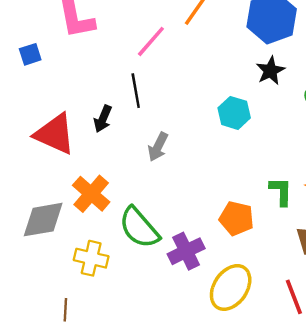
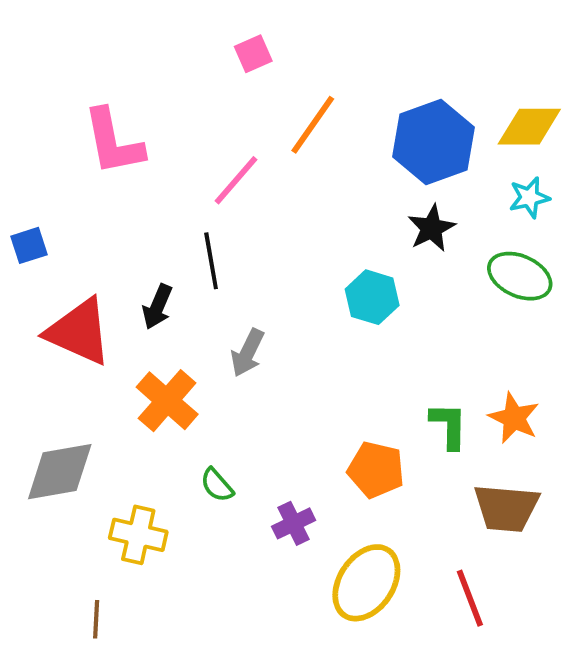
blue square: (30, 54) -> (29, 245), moved
orange cross: (91, 194) -> (167, 401), moved
green semicircle: (139, 228) -> (217, 485), size x0.5
purple cross: (186, 251) -> (294, 523), size x0.7

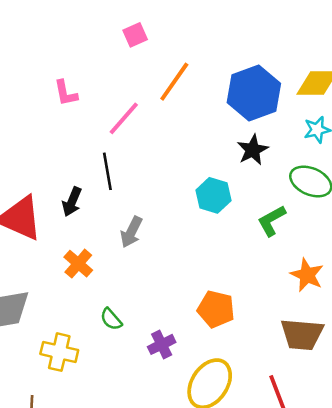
pink L-shape: (113, 142) -> (66, 93), moved, size x0.6
orange cross: (167, 401) -> (78, 264), size x0.7
green L-shape: (449, 426) -> (272, 221), moved, turned -120

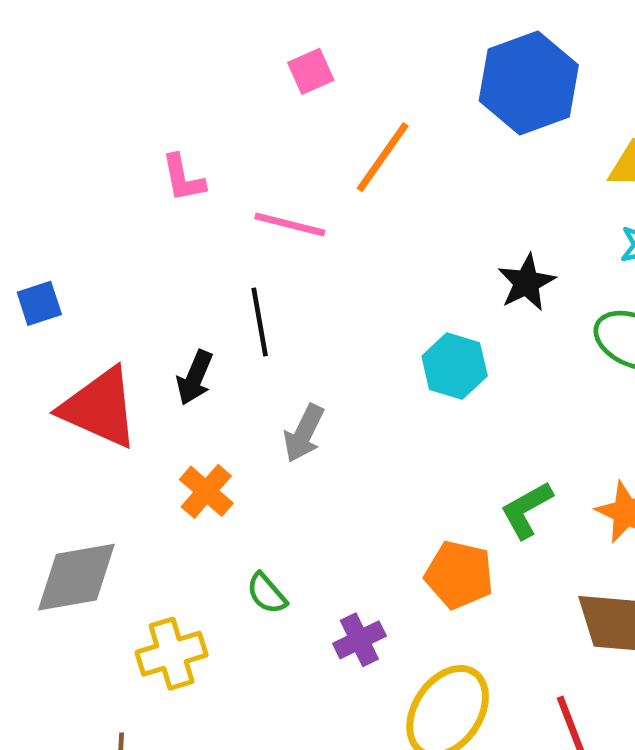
blue hexagon: (254, 93) -> (529, 83), moved
pink line: (124, 118) -> (290, 225), turned 63
green L-shape: (272, 221) -> (526, 510), moved
yellow cross: (59, 352) -> (172, 654), turned -30

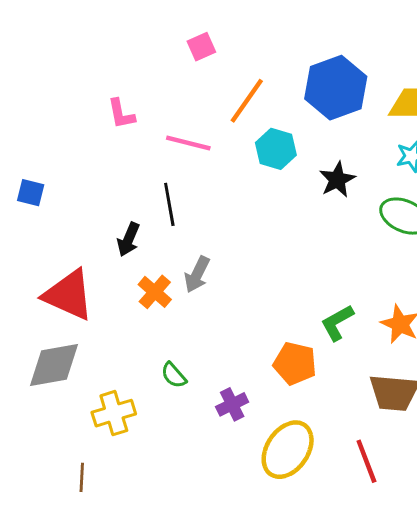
blue hexagon: (529, 83) -> (336, 88), moved
blue square: (39, 303) -> (31, 193), turned 32
cyan hexagon: (455, 366) -> (276, 149), moved
red triangle: (100, 408) -> (69, 295), moved
orange cross: (206, 491) -> (155, 292), moved

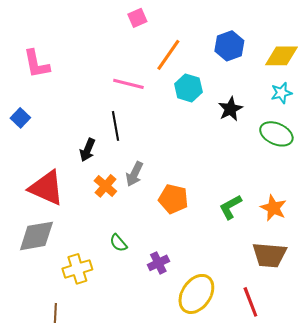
blue hexagon: (336, 88) -> (229, 46), size x0.7
pink L-shape: (121, 114) -> (36, 64), moved, size x1.4
blue square: (31, 193) -> (20, 118), turned 30
orange pentagon: (295, 363) -> (173, 199), moved

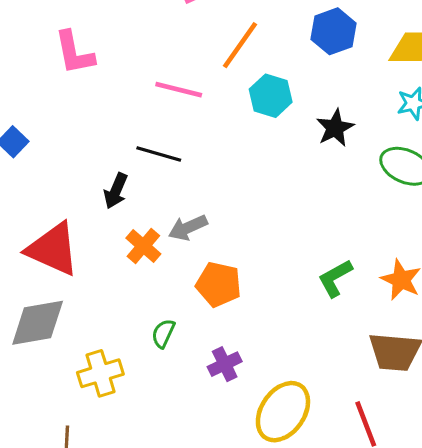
pink L-shape: (36, 64) -> (74, 53), moved
black line: (115, 126) -> (159, 154), turned -64
gray arrow: (134, 174) -> (188, 228), turned 40
orange pentagon: (173, 199) -> (219, 284), moved
green semicircle: (118, 243) -> (163, 333), turned 66

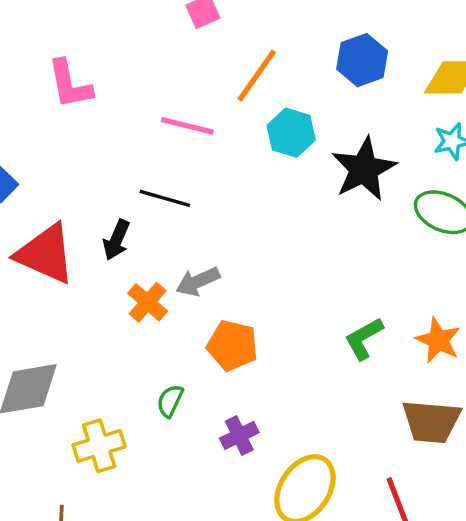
black star: (335, 128) -> (364, 169), size x1.5
red triangle: (53, 249) -> (45, 254), moved

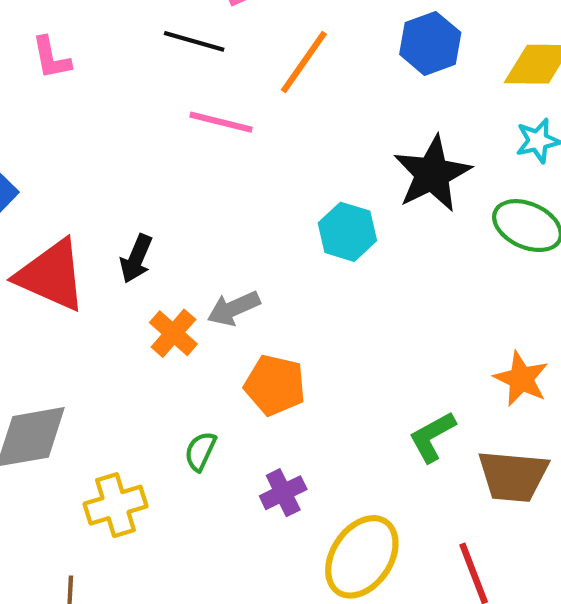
pink L-shape: (70, 84) -> (51, 58), moved, size x0.7
cyan hexagon: (291, 133) -> (347, 232), moved
black line: (165, 198) -> (194, 41), moved
green L-shape: (364, 339) -> (432, 437), moved

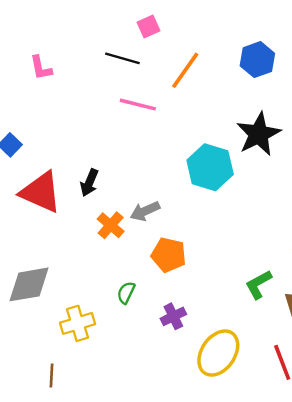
cyan hexagon: (347, 232) -> (210, 167), size x1.4

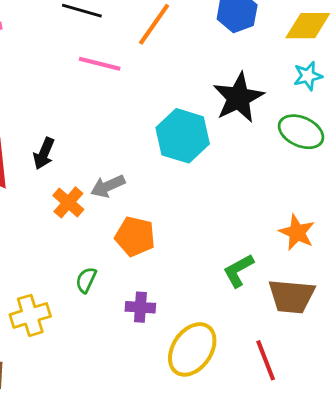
purple cross: (173, 316) -> (140, 307), turned 30

